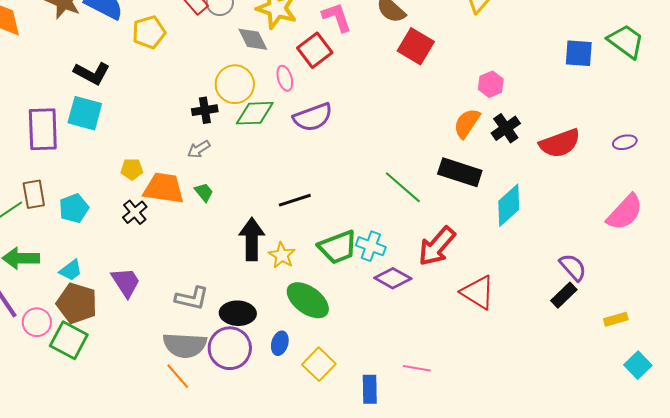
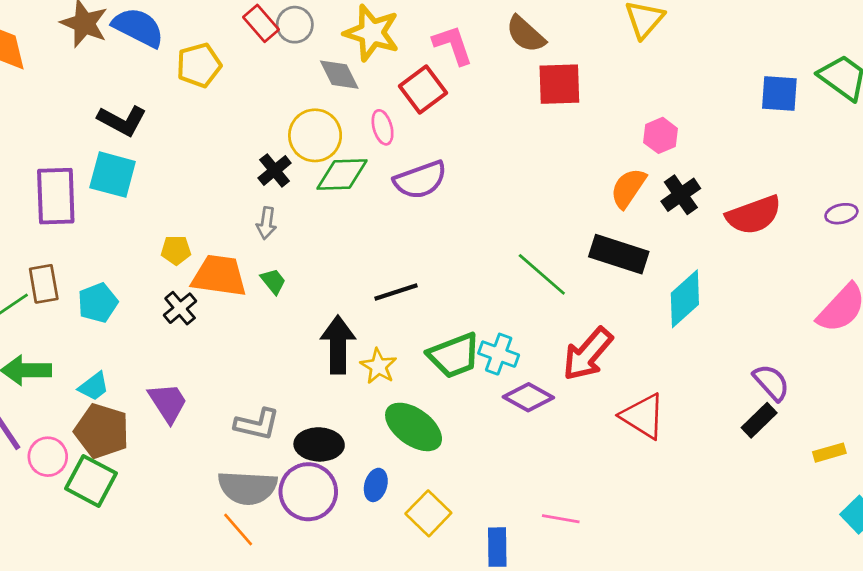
red square: (416, 46) -> (559, 84), turned -33
black cross: (205, 110) -> (275, 170), turned -30
gray arrow: (199, 149) -> (266, 223), turned -50

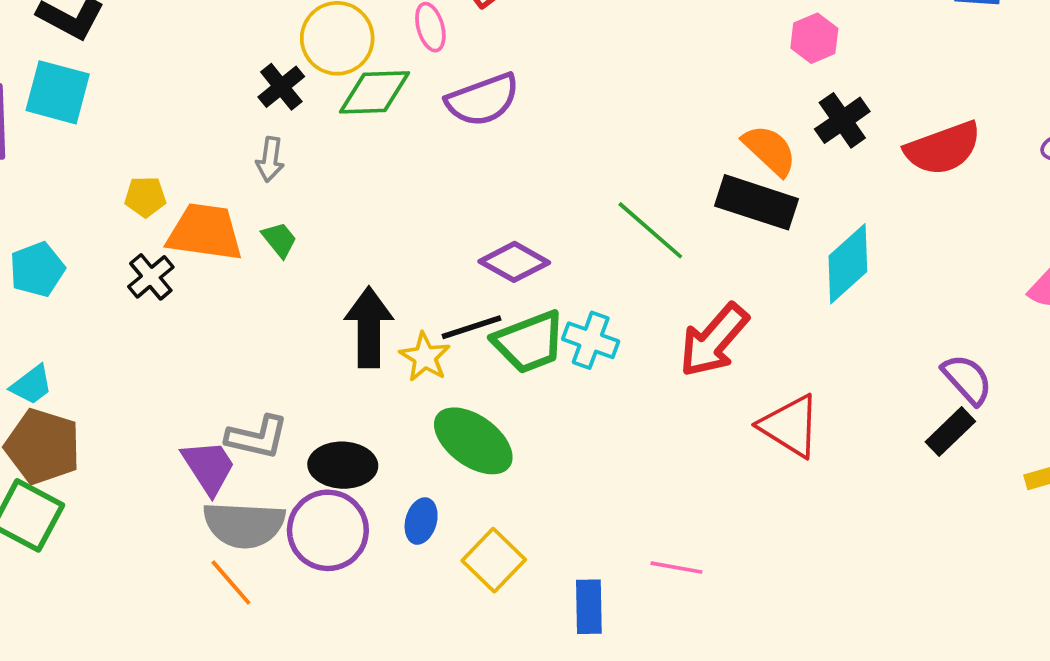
orange semicircle: (628, 188) -> (770, 150), moved, turned 99
black line: (396, 292) -> (471, 327), moved
purple diamond: (528, 397) -> (514, 262), moved
purple trapezoid: (168, 403) -> (209, 467), moved

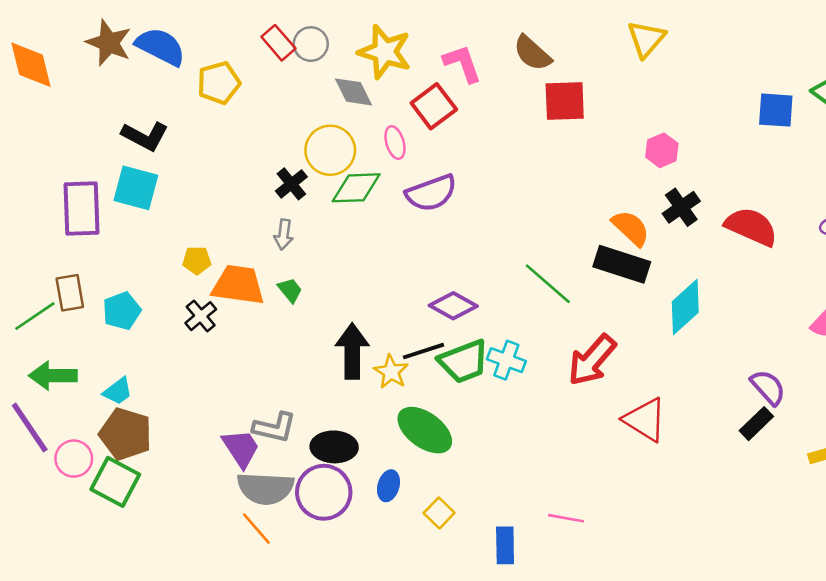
red semicircle: (943, 148) -> (751, 227), turned -136
yellow square: (494, 560) -> (439, 513), size x0.7

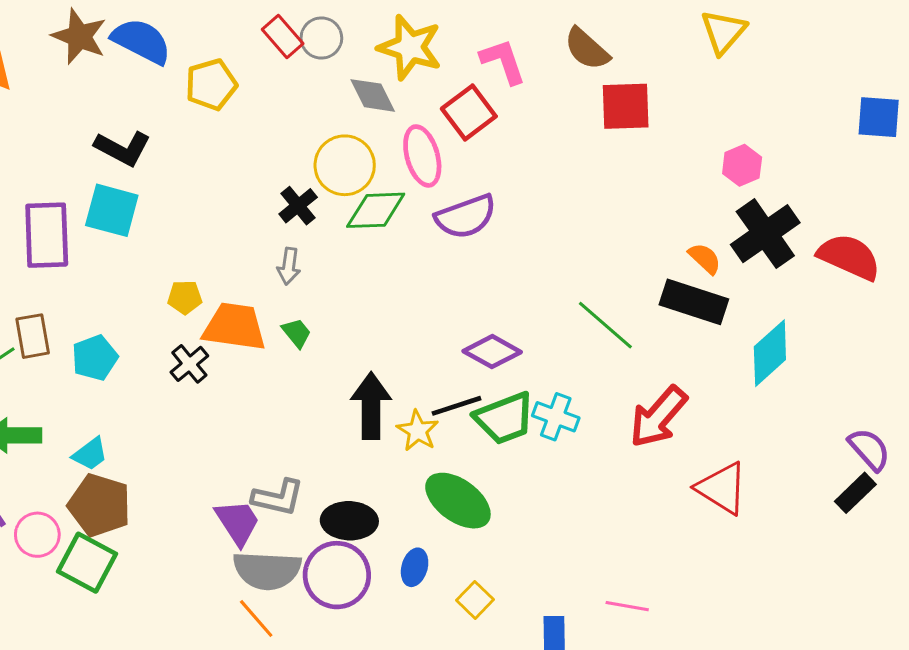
pink ellipse: (395, 142) -> (422, 156), size x1.5
black cross: (681, 207) -> (765, 234), size x1.5
orange semicircle: (631, 228) -> (705, 258), size x0.7

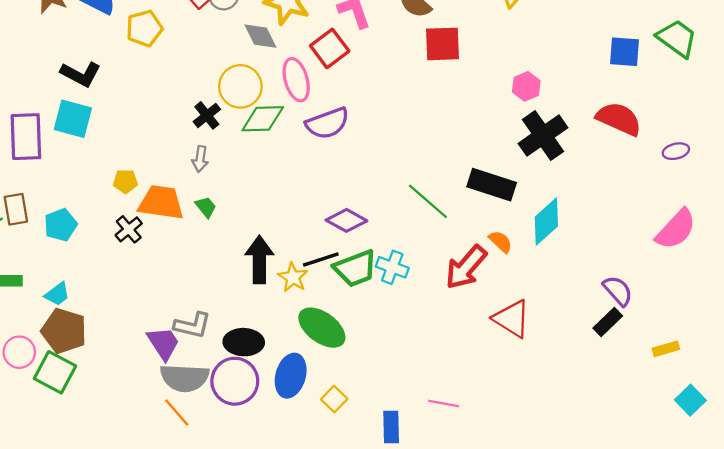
red semicircle: (849, 257) -> (619, 119), moved
orange semicircle: (705, 258) -> (501, 242), moved
blue ellipse: (415, 567) -> (291, 376), size x1.6

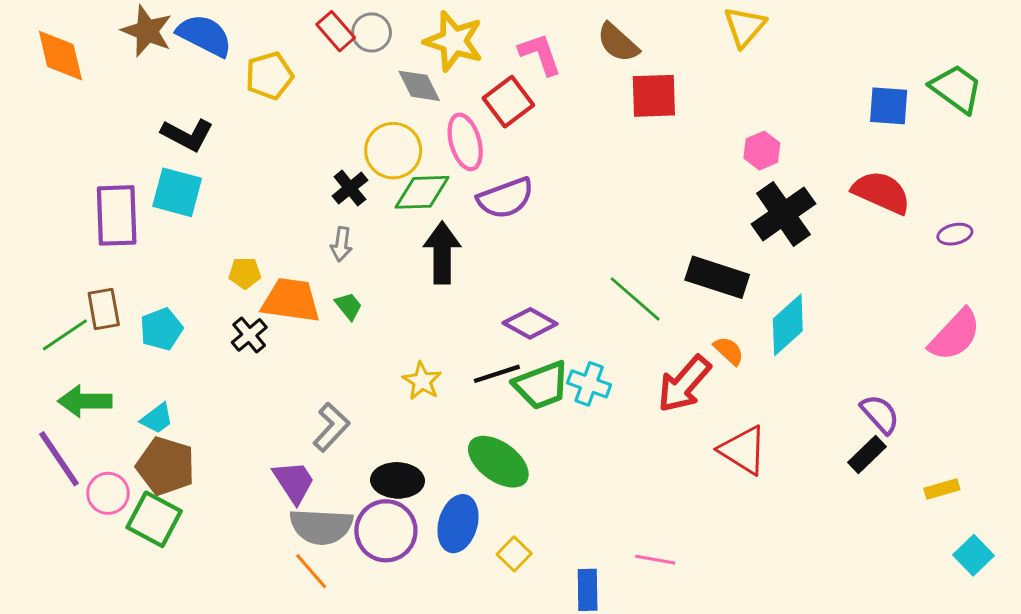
black arrow: (259, 259) -> (442, 253), moved
yellow star: (293, 277) -> (422, 381), moved
gray L-shape: (192, 325) -> (331, 427), moved, turned -60

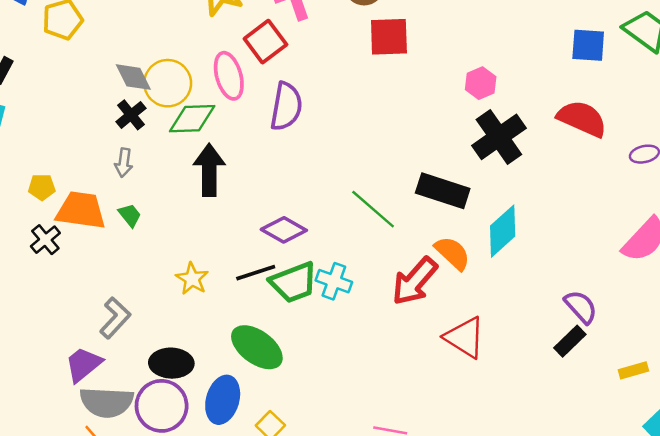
gray diamond: (419, 86) -> (133, 77), moved
purple semicircle: (506, 198) -> (286, 106), moved, turned -60
orange semicircle: (729, 351) -> (452, 253), size x1.4
purple trapezoid: (294, 482) -> (83, 364), turned -96

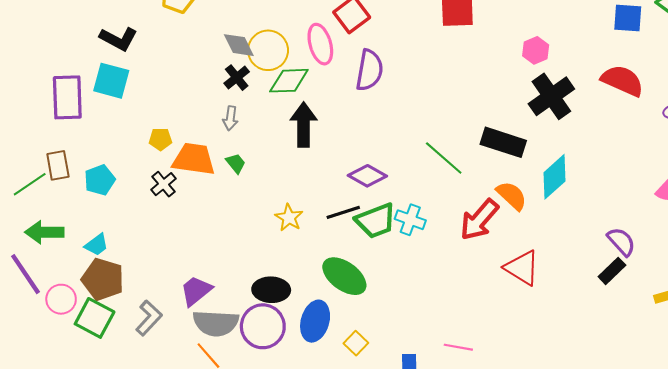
gray L-shape: (115, 318) -> (149, 318), moved

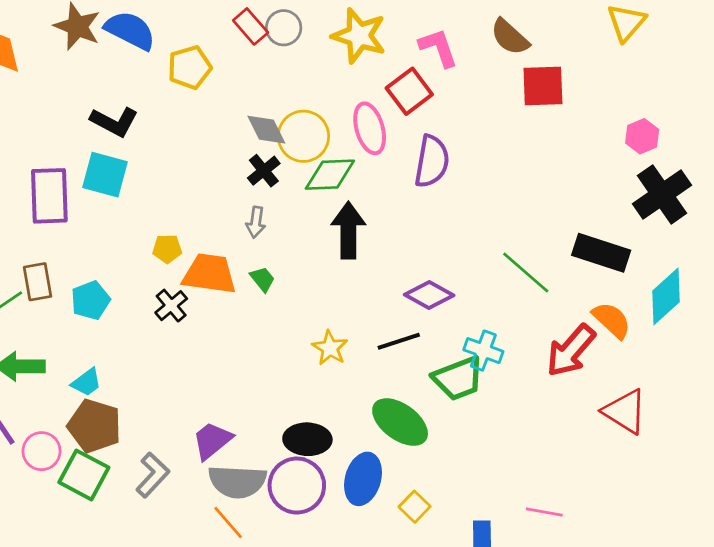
green trapezoid: (376, 221) -> (458, 378), moved

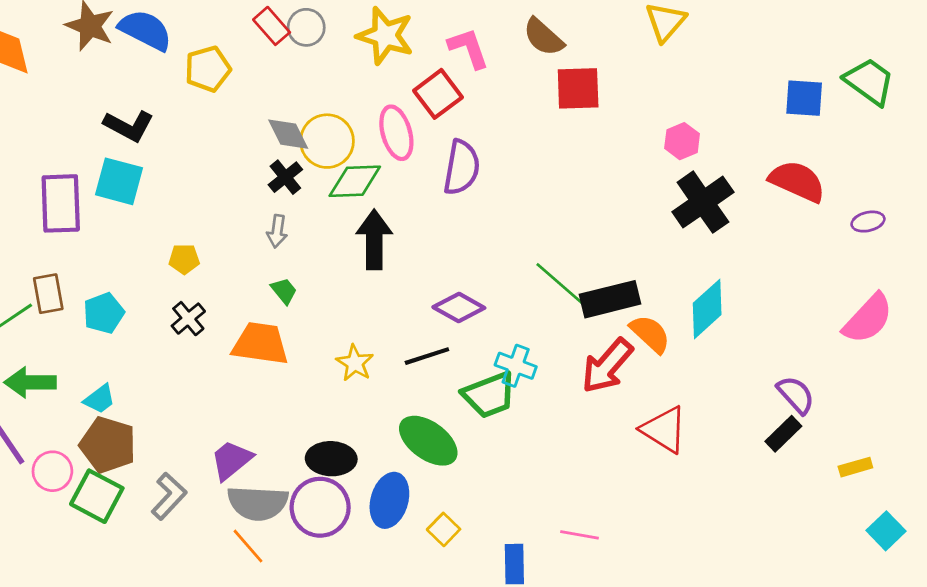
black rectangle: (601, 253) -> (610, 299), moved, turned -32
orange trapezoid: (210, 274) -> (260, 344), moved

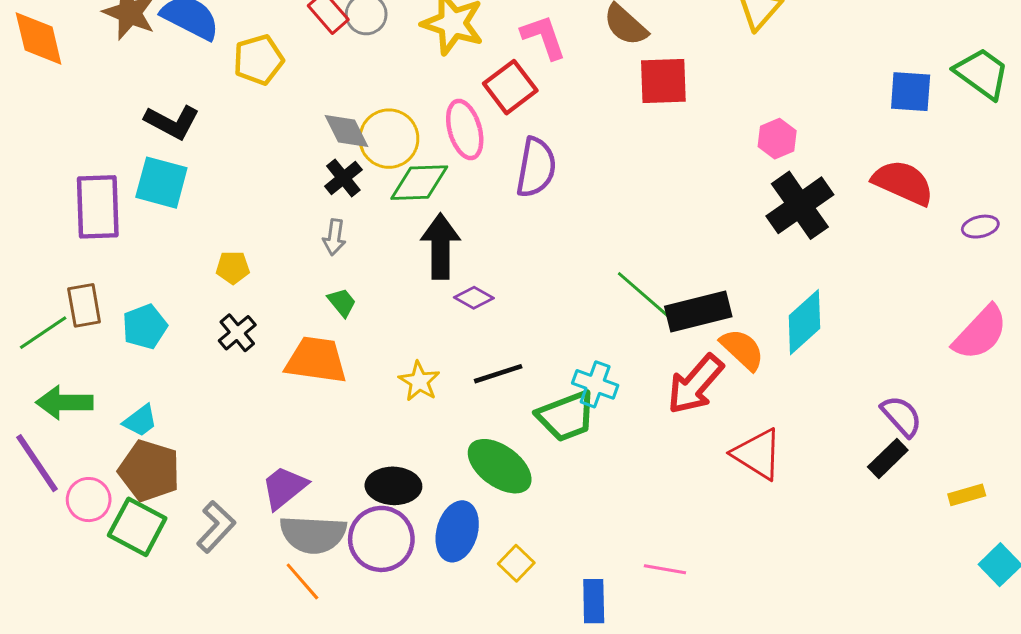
purple diamond: (459, 308) -> (474, 298), moved, size x0.7

